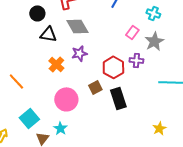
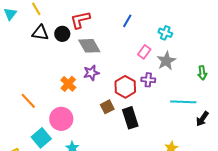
black circle: (37, 13) -> (62, 34), moved
black triangle: (48, 34) -> (40, 33), moved
pink circle: (66, 99) -> (61, 119), moved

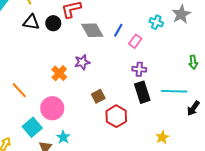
blue line: (127, 21) -> (118, 30), moved
gray diamond: (89, 46) -> (92, 30), moved
gray star: (166, 61) -> (181, 14), moved
red hexagon: (125, 87) -> (116, 116), moved
black rectangle: (130, 118) -> (142, 92), moved

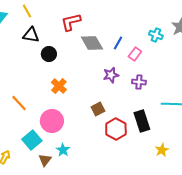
black circle: (53, 23) -> (49, 54), moved
purple star: (82, 62) -> (111, 75), moved
black rectangle: (142, 92) -> (142, 121), moved

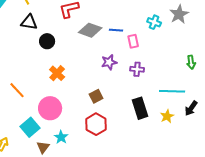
gray diamond: (92, 43) -> (90, 30), turned -40
blue line: (118, 43) -> (116, 30), turned 64
pink rectangle: (135, 54) -> (133, 41), turned -48
red hexagon: (116, 129) -> (96, 124), moved
yellow star: (162, 150) -> (167, 116), moved

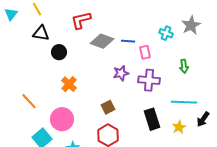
green arrow: (191, 62) -> (184, 66), moved
purple cross: (137, 69) -> (149, 80), size x1.5

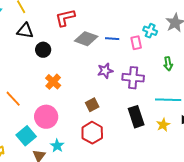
pink rectangle: (145, 52) -> (136, 43), moved

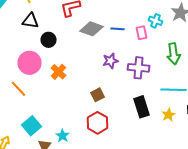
green arrow: (168, 64) -> (174, 54), size x1.5
pink circle: (46, 117) -> (30, 63), moved

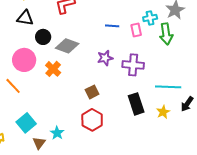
cyan cross: (156, 21) -> (150, 18), turned -32
gray diamond: (92, 29) -> (67, 46), moved
green arrow: (174, 54) -> (166, 34), moved

